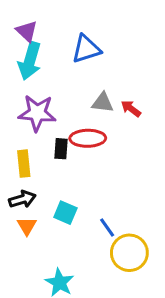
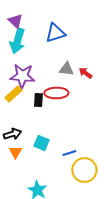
yellow rectangle: (24, 164) -> (13, 94), moved, turned 54
blue line: (107, 228) -> (69, 153), turned -72

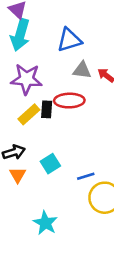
blue triangle: (55, 33) -> (69, 40), moved
yellow rectangle: (13, 94) -> (29, 114), moved
cyan square: (41, 143) -> (50, 164), turned 35

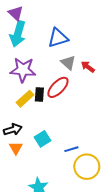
gray triangle: (82, 70) -> (68, 63), turned 35
red ellipse: (69, 101) -> (58, 87), turned -45

